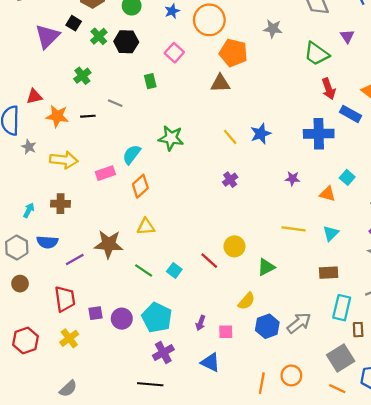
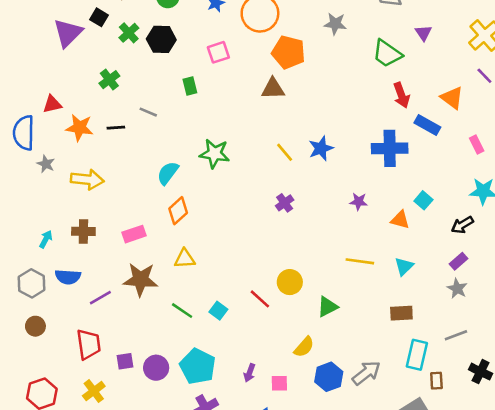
pink square: (174, 53) -> (218, 52), turned 30
pink rectangle: (105, 173) -> (134, 234), moved

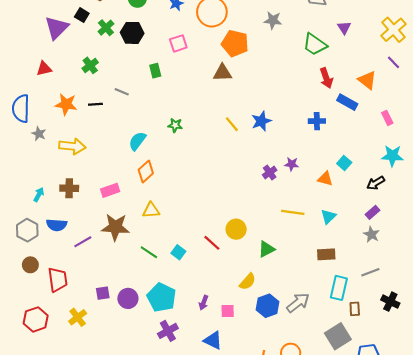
red triangle: (52, 104) -> (44, 69), moved
blue cross: (390, 148) -> (317, 121), size x0.6
green star: (215, 154) -> (175, 125), size x0.6
purple cross: (285, 203) -> (270, 172), moved
red trapezoid: (89, 344) -> (58, 280), moved

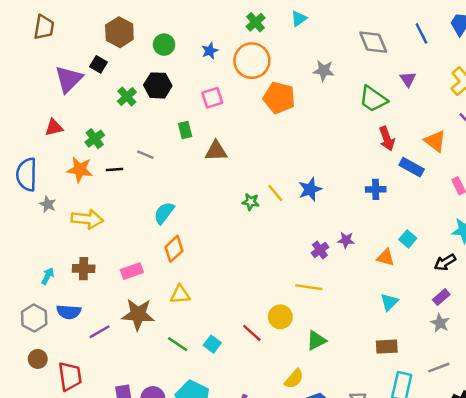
green cross: (106, 28) -> (127, 97), moved
green cross: (90, 65) -> (95, 139), moved
brown triangle: (222, 73) -> (216, 151), moved
green star: (175, 125) -> (251, 202), moved
yellow line: (293, 212) -> (309, 287), moved

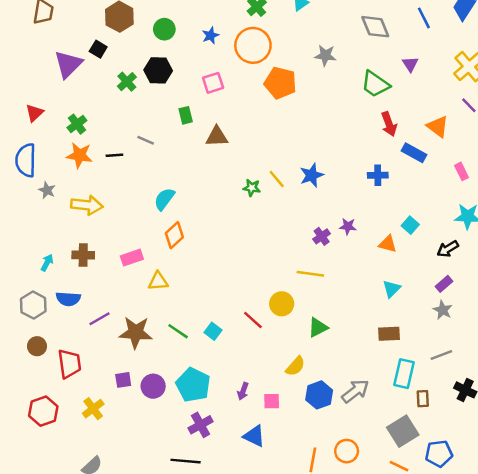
red triangle: (54, 127) -> (35, 113), moved, turned -30
green cross: (95, 139) -> (77, 124), moved
yellow triangle: (180, 295) -> (158, 281), moved
brown star: (138, 314) -> (136, 332), moved

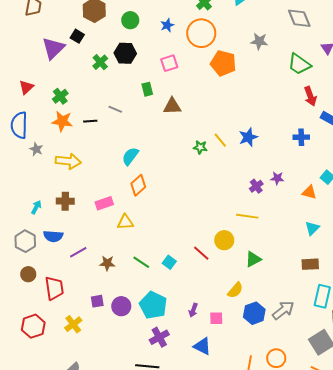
brown star: (136, 332) -> (107, 263), size x0.6

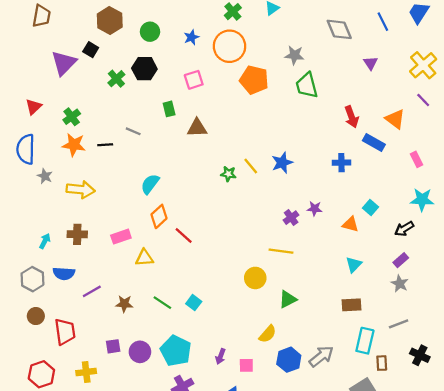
green trapezoid: (299, 64) -> (307, 85), moved, turned 40
red line: (201, 253) -> (184, 235), moved
yellow cross: (73, 324) -> (86, 372), turned 30

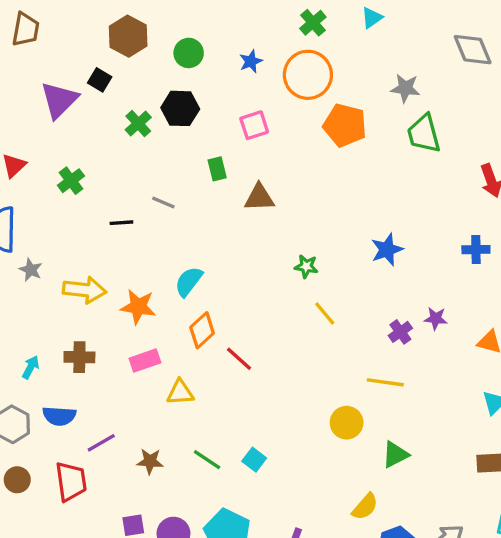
orange star: (74, 145) -> (138, 307), moved
yellow line: (251, 166) -> (325, 313), moved
red trapezoid: (65, 332) -> (71, 481), moved

